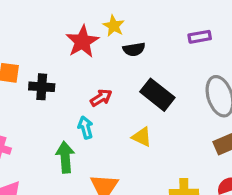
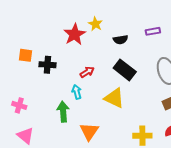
black semicircle: (134, 49) -> (120, 40), moved
yellow triangle: (142, 137) -> (114, 98), size x1.5

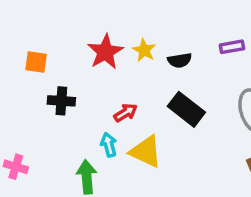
yellow star: (95, 24) -> (144, 50), moved
orange square: (26, 55) -> (36, 62), moved
yellow triangle: (114, 98) -> (146, 152), moved

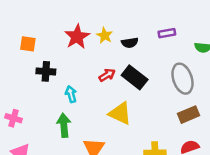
red arrow: (126, 113) -> (107, 75), moved
cyan arrow: (109, 145) -> (71, 94), moved
yellow triangle: (146, 152) -> (120, 113), moved

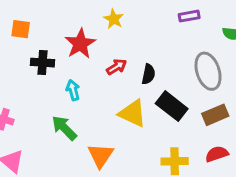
red star: (77, 37) -> (80, 44), moved
black semicircle: (130, 43) -> (148, 74), moved, turned -70
black rectangle: (135, 77) -> (172, 106), moved
green arrow: (64, 125) -> (64, 128), turned -40

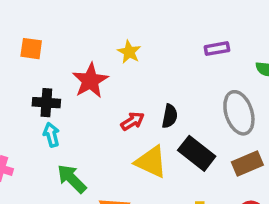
orange square: (21, 29) -> (31, 49), moved
red arrow: (117, 67) -> (132, 121), moved
cyan arrow: (73, 90) -> (51, 135), moved

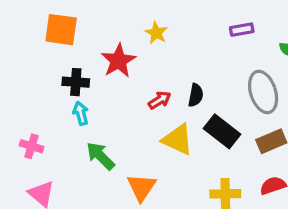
orange square: (31, 49) -> (61, 30), size x1.5

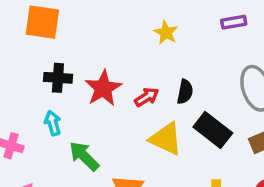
yellow star: (156, 33) -> (166, 33), moved
red star: (119, 61) -> (103, 88), moved
cyan arrow: (81, 113) -> (53, 123), moved

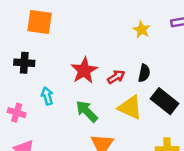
yellow star: (166, 33) -> (142, 30), moved
black cross: (58, 78) -> (24, 63), moved
green arrow: (84, 156) -> (87, 111), moved

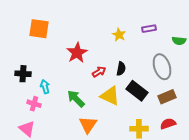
black cross: (24, 63) -> (23, 74), moved
red star: (84, 70) -> (77, 53), moved
pink cross: (17, 113) -> (34, 104), moved

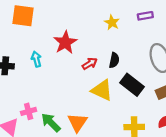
cyan arrow: (45, 87) -> (36, 59), moved
green arrow: (76, 99) -> (51, 123), moved
pink cross: (34, 104) -> (29, 111), moved, turned -32

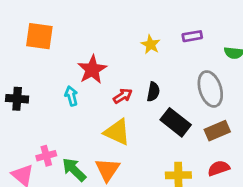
cyan arrow: (36, 59) -> (71, 96), moved
yellow triangle: (102, 90) -> (117, 132), moved

